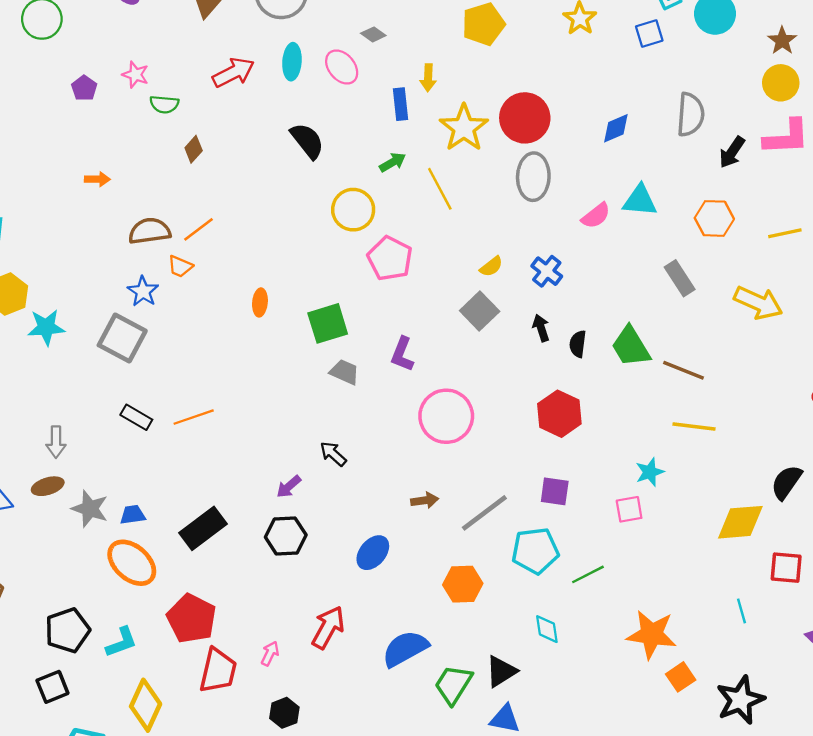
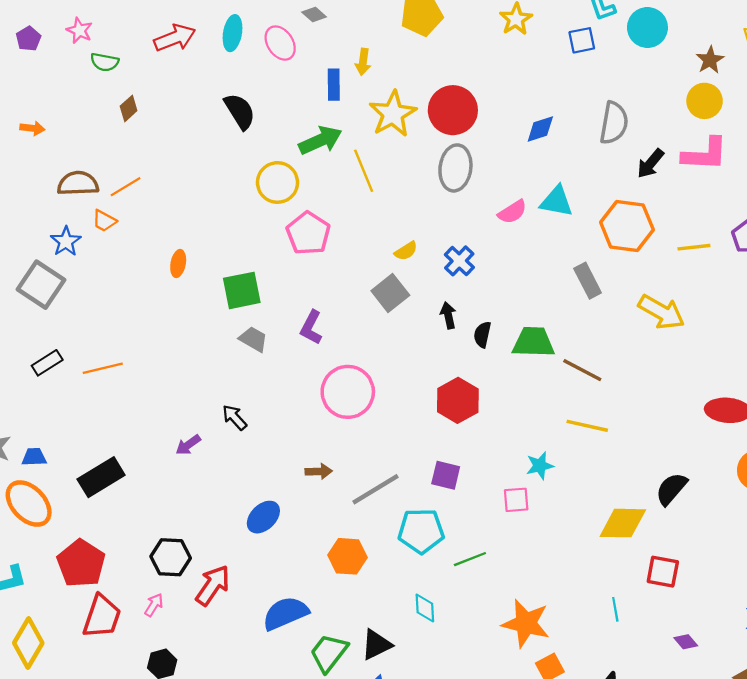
green arrow: (393, 162) -> (320, 140), size x1.6
orange hexagon: (714, 218) -> (627, 226), size x1.4
green trapezoid: (631, 347) -> (533, 342), turned 117
black rectangle: (136, 417) -> (47, 363), turned -68
black hexagon: (286, 536) -> (171, 557), moved

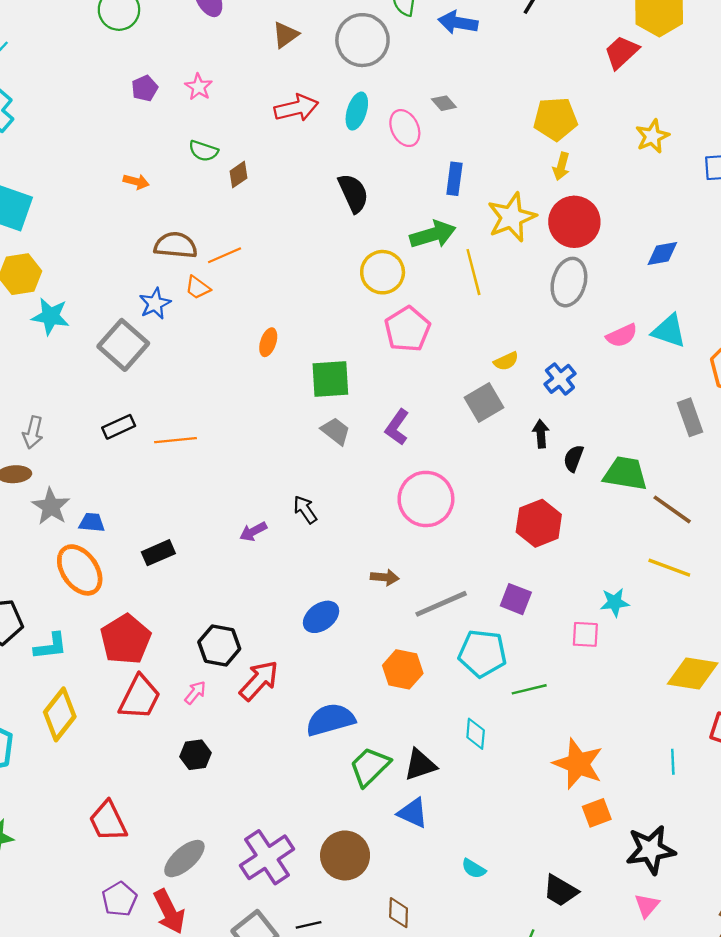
green semicircle: (105, 62) -> (203, 151), moved
yellow arrow: (363, 62) -> (561, 166), moved
black rectangle: (101, 477) -> (158, 553), size x0.7

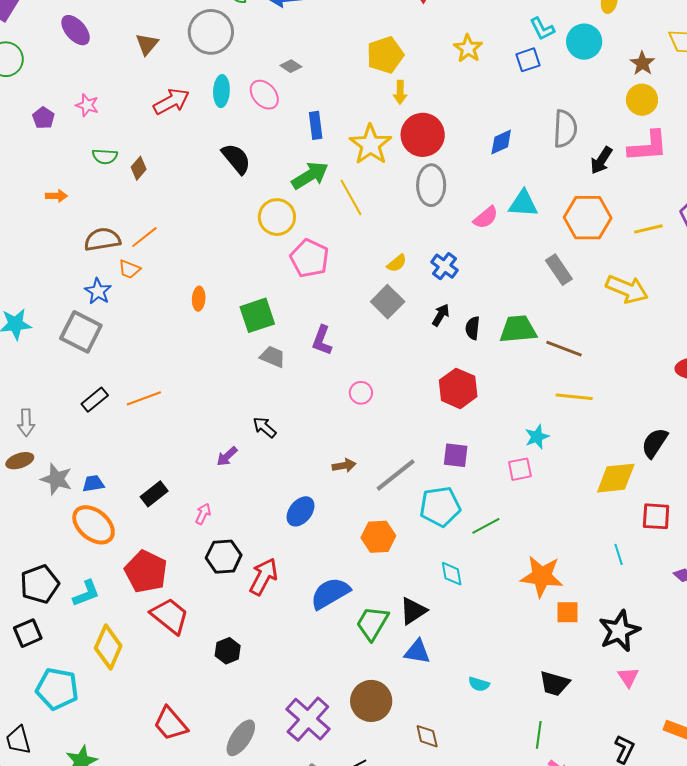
black arrow: (541, 434) -> (441, 315), turned 50
pink circle: (426, 499) -> (361, 393), size x0.5
pink arrow: (195, 693) -> (203, 514), moved
red trapezoid: (140, 697) -> (170, 616), turned -63
orange square: (597, 813) -> (568, 612), turned 35

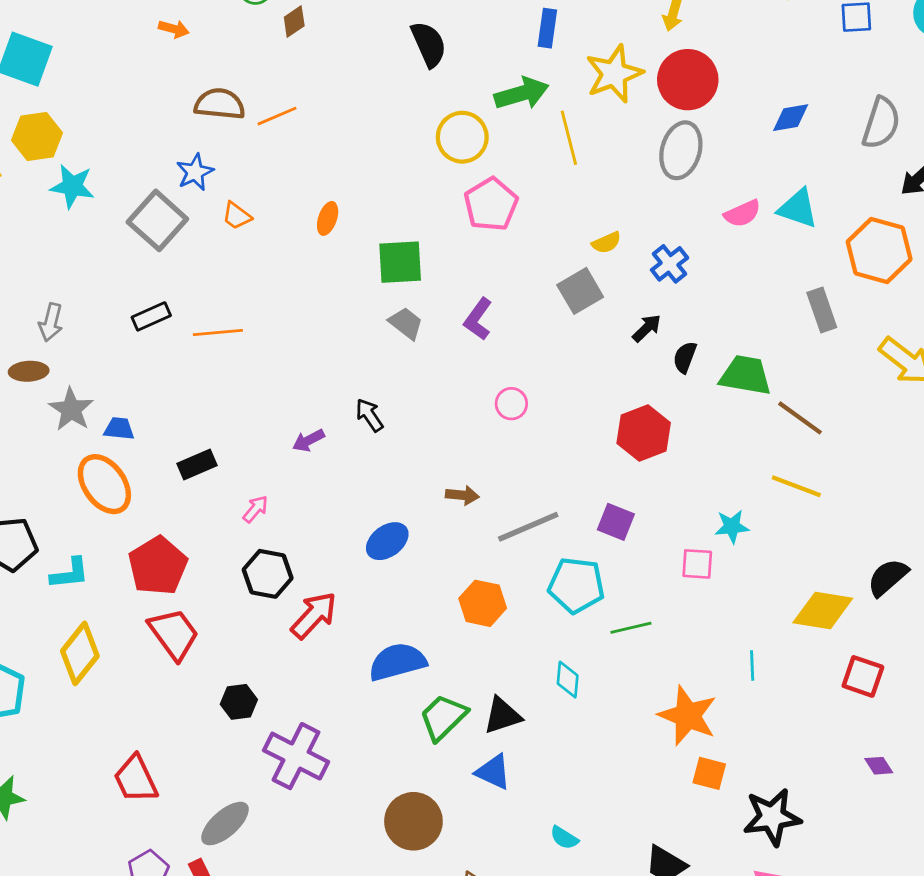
orange trapezoid: (129, 269) -> (237, 216), moved
cyan line: (619, 554) -> (752, 665), moved
purple cross: (308, 719) -> (296, 756), moved, turned -30

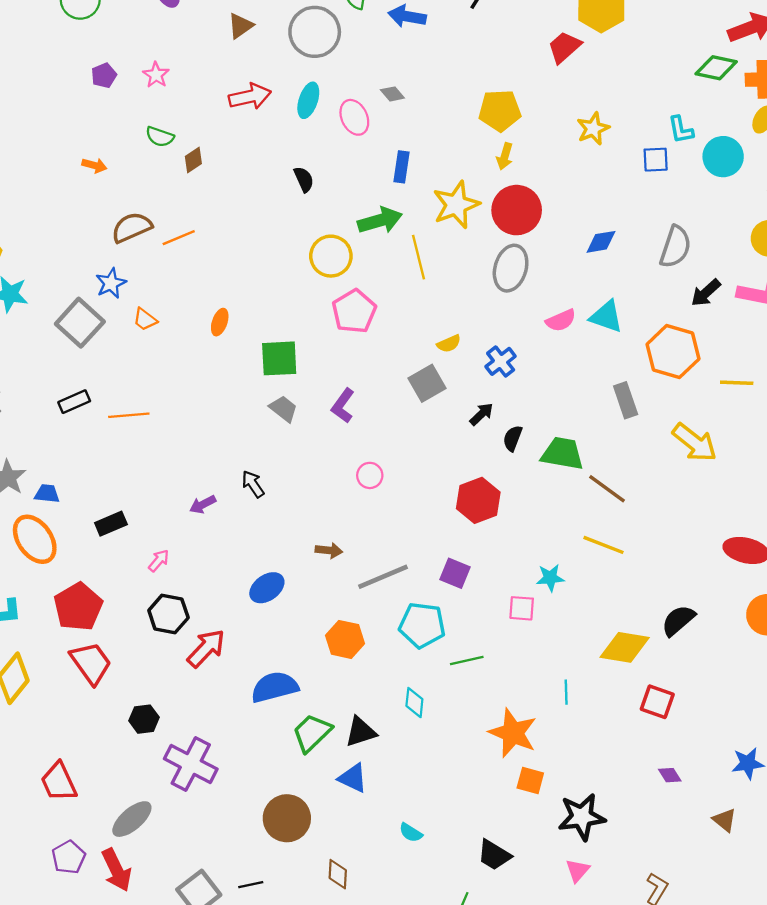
black semicircle: (429, 44) -> (304, 179), size x0.7
brown semicircle: (220, 104) -> (132, 227), turned -30

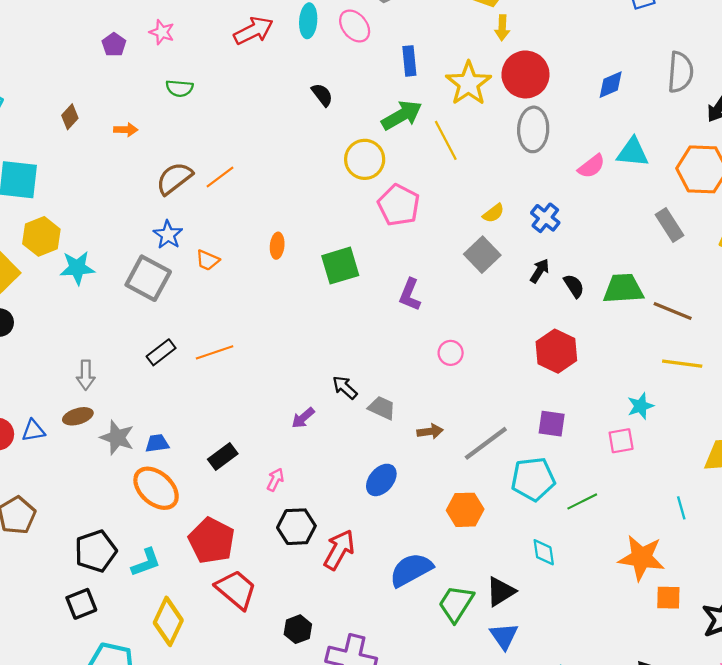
brown diamond: (193, 160) -> (70, 117), moved
gray trapezoid: (283, 409) -> (382, 408), moved
black semicircle: (513, 438) -> (574, 286), turned 140
blue triangle: (353, 778) -> (504, 636), turned 44

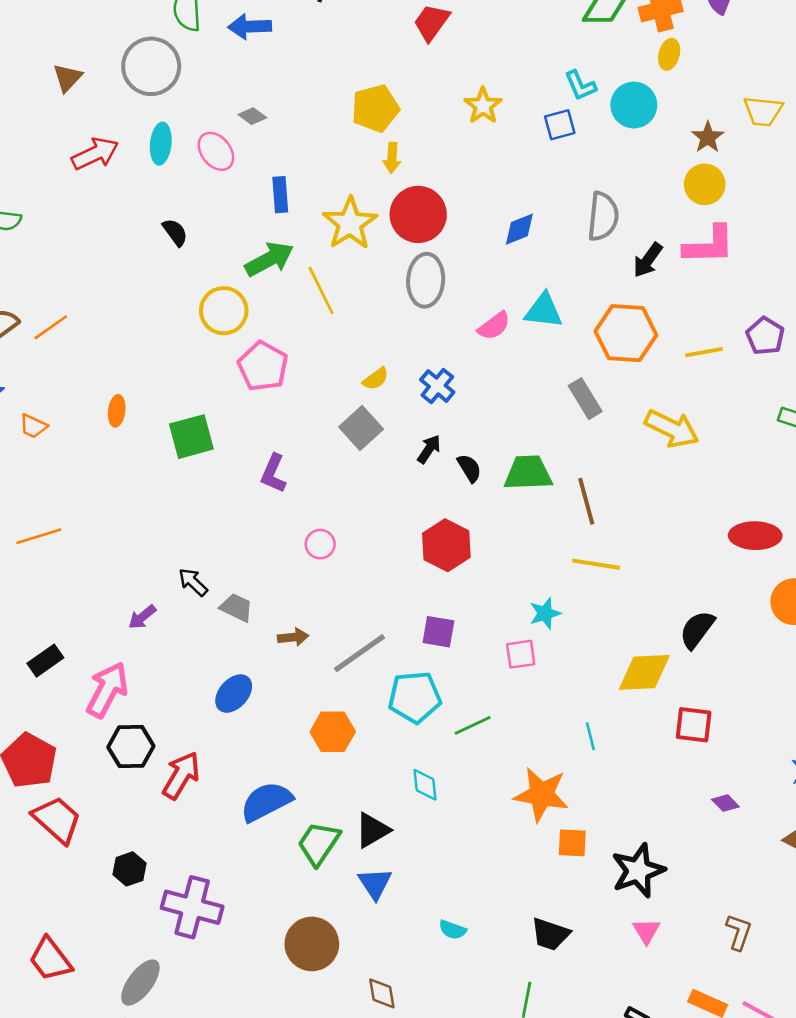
brown line: (673, 311) -> (586, 501), turned 51
pink arrow: (275, 480) -> (107, 690), size x2.0

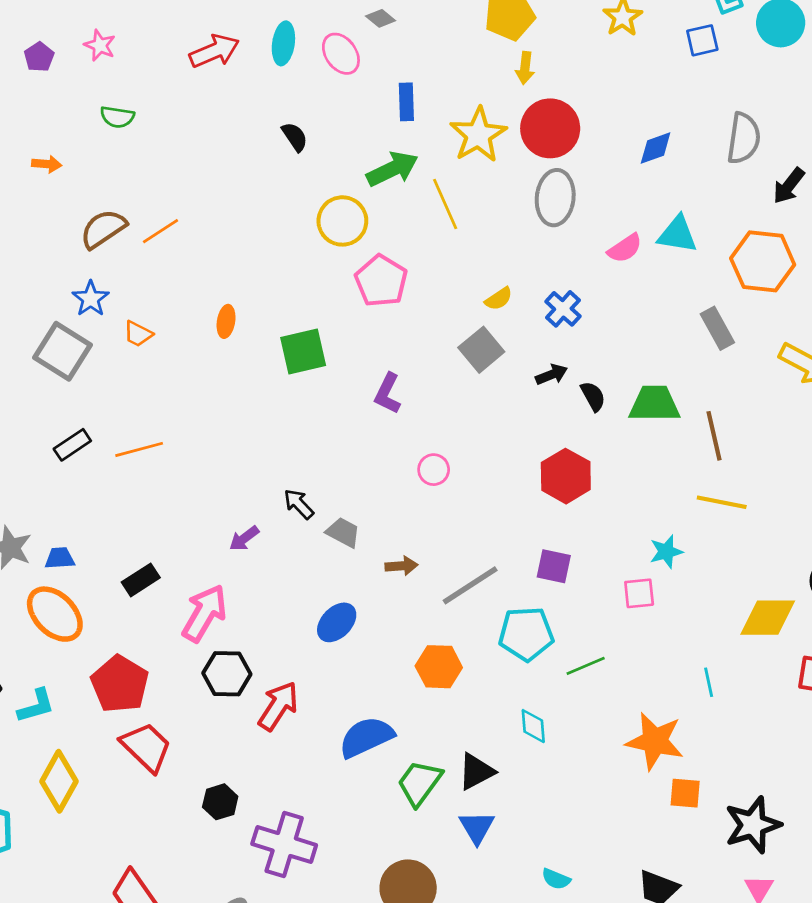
black arrow: (429, 449) -> (552, 375), turned 32

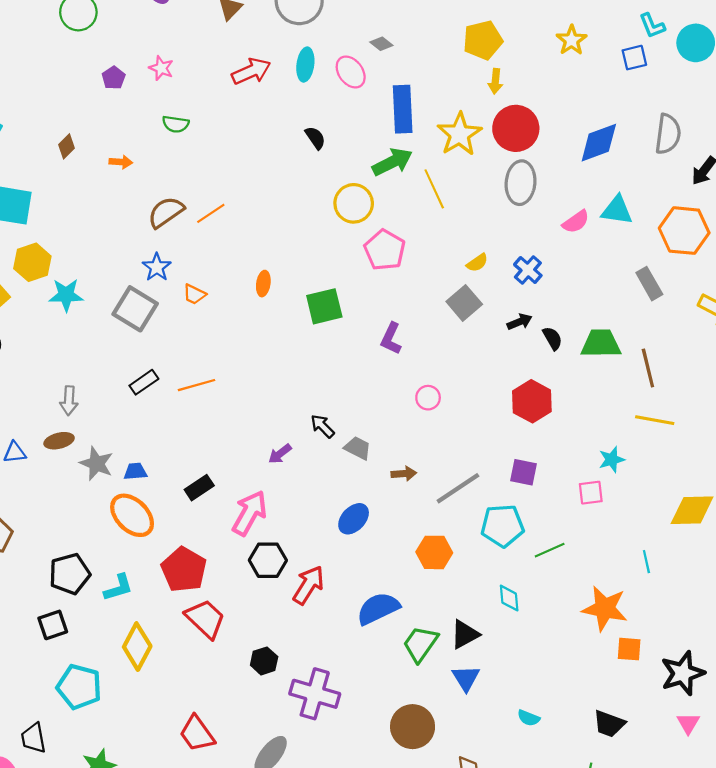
blue rectangle: (406, 102) -> (403, 109), size x1.6
blue diamond: (656, 148) -> (599, 143), size x1.5

